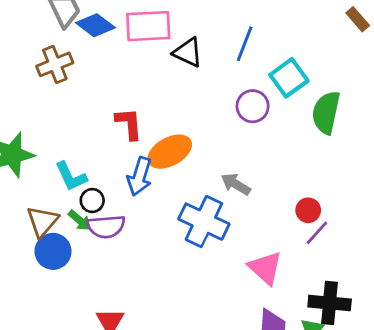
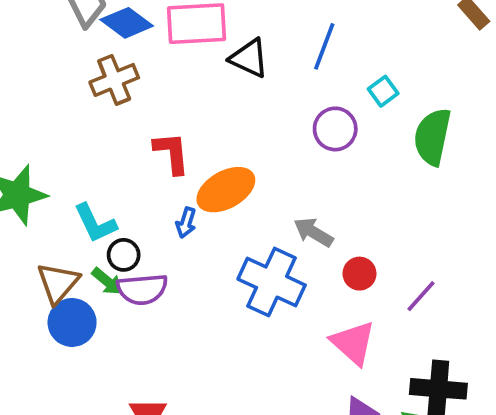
brown cross: (55, 64) -> (114, 80), moved
cyan square: (289, 78) -> (383, 91), size x0.6
blue arrow: (139, 176) -> (186, 223), size x0.6
red circle: (308, 210) -> (359, 274), moved

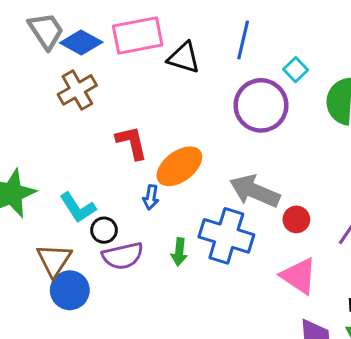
purple circle: (335, 129) -> (261, 105), size x1.5
gray arrow: (313, 232) -> (255, 191), size x1.5
green arrow: (107, 281) -> (179, 252), moved, turned 64

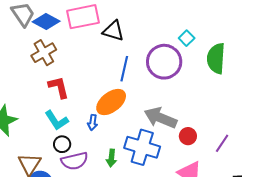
blue line: (243, 40) -> (124, 69), moved
red L-shape: (132, 143) -> (59, 87), moved
cyan L-shape: (78, 208) -> (57, 120), moved

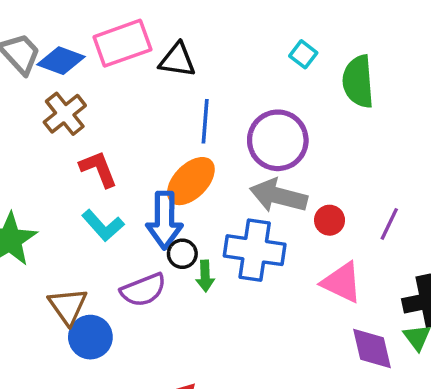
purple circle: (164, 62) -> (278, 140), moved
blue arrow: (93, 122) -> (164, 220), size x2.0
black circle: (62, 144) -> (182, 254), moved

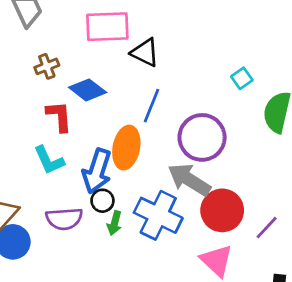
blue diamond: (61, 61) -> (88, 90), moved
brown cross: (65, 114) -> (47, 66), size x0.7
orange ellipse: (191, 181) -> (126, 148), turned -51
red circle: (330, 220) -> (222, 210), size x1.8

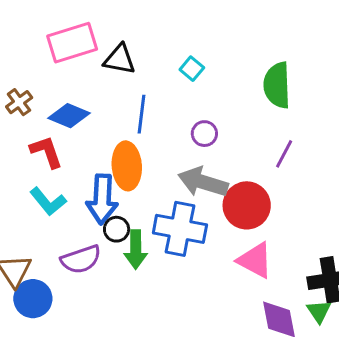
cyan square: (242, 78) -> (192, 69), moved
purple circle: (202, 137) -> (204, 134), size x0.5
green arrow: (115, 223) -> (136, 250), size x1.4
purple line: (267, 228) -> (284, 154), moved

